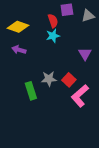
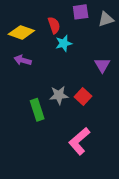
red semicircle: (53, 21) -> (54, 25), moved
pink L-shape: (80, 96) -> (79, 141), moved

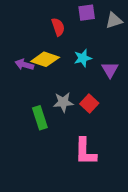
yellow diamond: (21, 32) -> (45, 59), moved
cyan star: (64, 43) -> (83, 58), moved
pink L-shape: (79, 141) -> (85, 152), turned -48

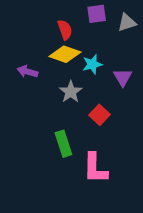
yellow diamond: (45, 59) -> (65, 54), moved
gray star: (63, 102) -> (71, 92), moved, turned -30
green rectangle: (40, 118) -> (63, 144), moved

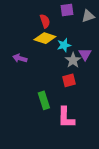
purple arrow: (27, 72) -> (20, 58), moved
gray star: (71, 92) -> (73, 60), moved
red square: (100, 115) -> (69, 80), turned 32

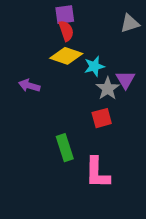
purple square: (67, 10) -> (65, 15), moved

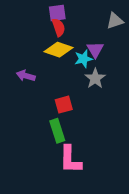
purple triangle: (125, 80) -> (95, 50), moved
red square: (102, 118) -> (64, 105), moved
pink L-shape: (97, 173) -> (70, 160), moved

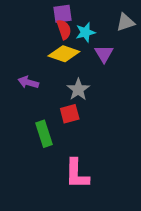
cyan star: (83, 59) -> (85, 32), moved
gray star: (95, 78) -> (78, 89), moved
green rectangle: (57, 131) -> (44, 134), moved

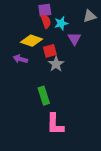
yellow diamond: (64, 54) -> (32, 41), moved
red square: (70, 114) -> (50, 51), moved
green rectangle: (44, 134) -> (44, 96), moved

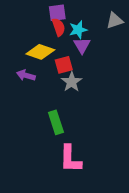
purple triangle: (74, 39) -> (82, 45), moved

